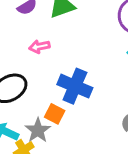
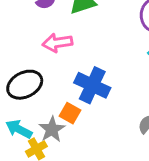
pink arrow: (39, 47) -> (57, 43), size x1.4

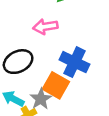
orange square: (70, 113) -> (56, 85), size x1.5

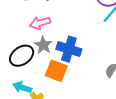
gray star: (41, 99) -> (43, 45), moved

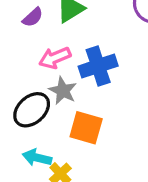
blue cross: (69, 49) -> (98, 66), moved, turned -30

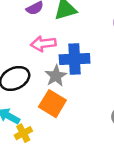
gray star: (63, 91) -> (56, 76), moved

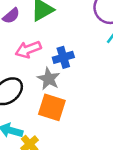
blue cross: (75, 59) -> (63, 57), size x0.7

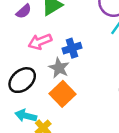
orange square: (52, 107) -> (63, 94), turned 30

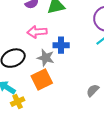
gray star: (59, 68) -> (46, 58), turned -30

